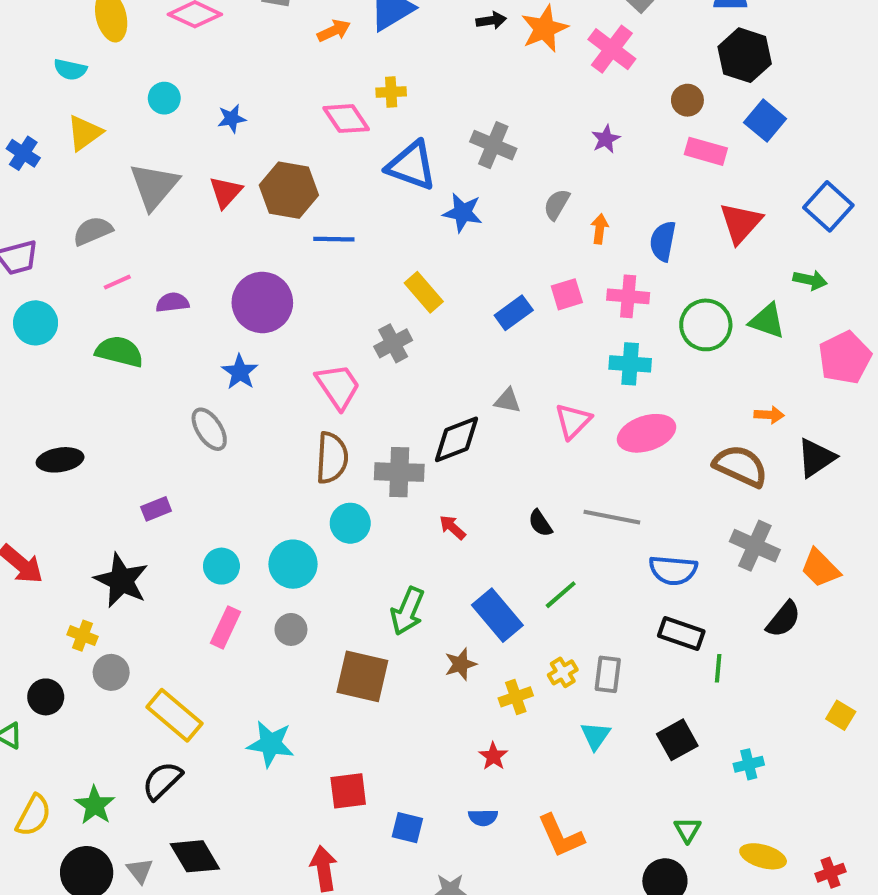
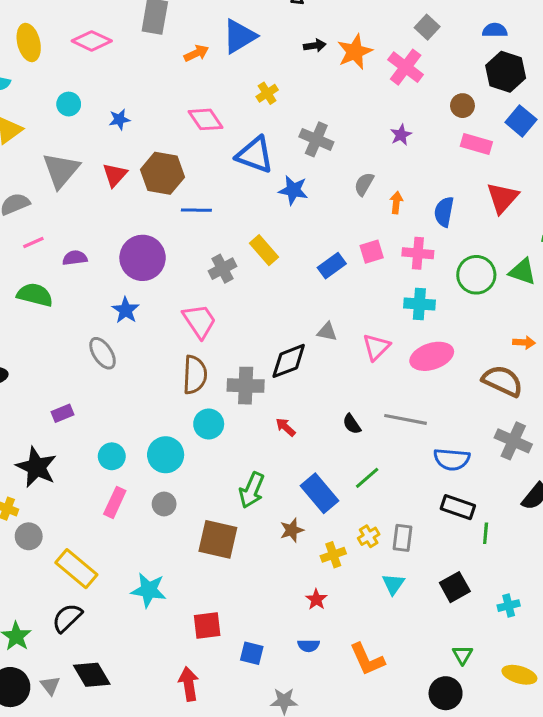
yellow cross: (391, 92) -> (267, 93), moved, turned -30
gray cross: (393, 343) -> (223, 269), moved

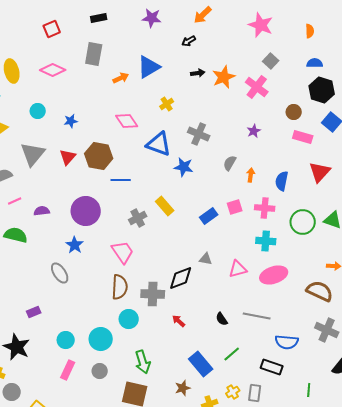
pink triangle: (376, 347) -> (238, 269), turned 30
green arrow: (252, 490) -> (143, 362), moved, turned -40
black rectangle: (458, 507) -> (272, 367), moved

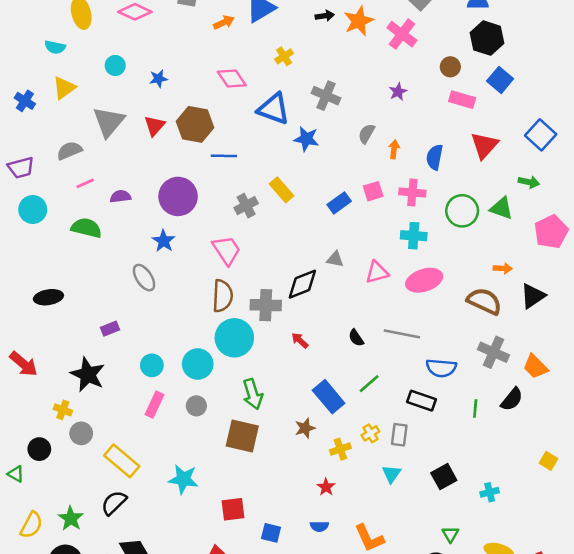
cyan circle: (129, 319) -> (234, 338), size x1.5
green line: (309, 390) -> (475, 408), moved

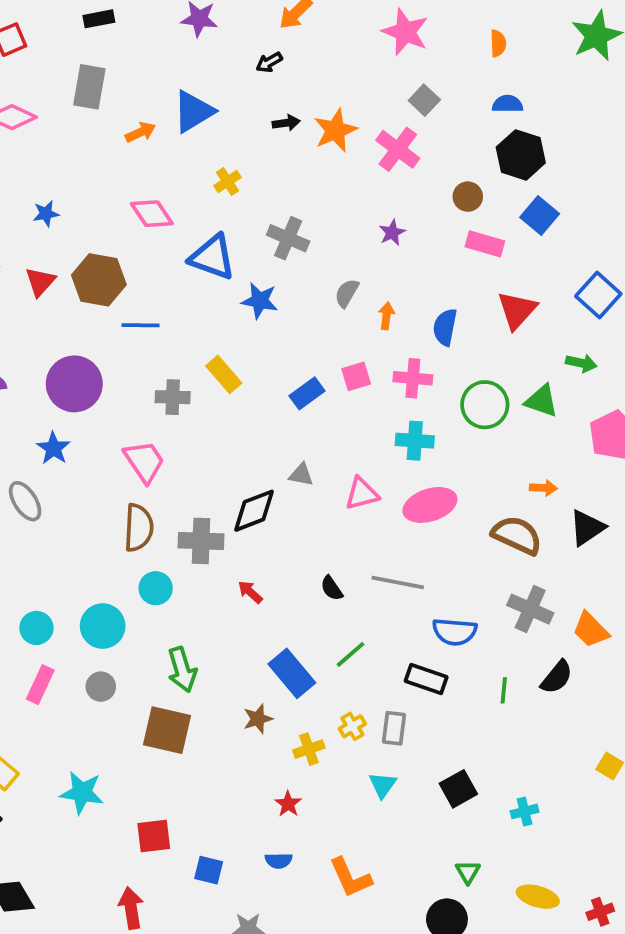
gray cross: (246, 206) -> (173, 397), turned 30
cyan circle: (234, 338) -> (156, 588), size x0.6

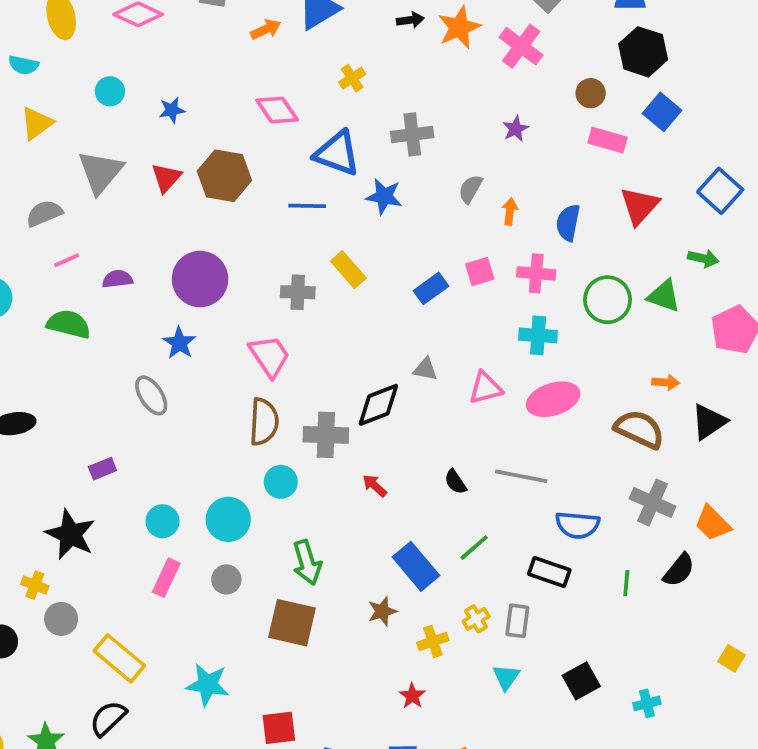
gray cross: (288, 238) -> (412, 134), turned -30
blue line: (140, 325) -> (307, 206), moved

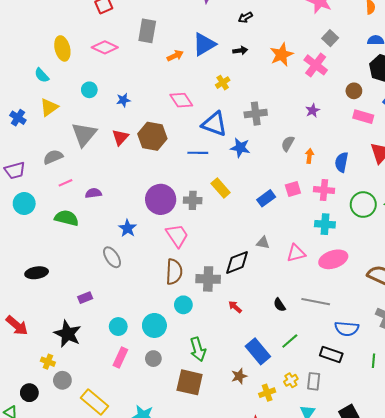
black arrow: (410, 20) -> (240, 50), moved
cyan semicircle: (24, 65) -> (42, 75), turned 35
purple circle: (200, 279) -> (161, 199), moved

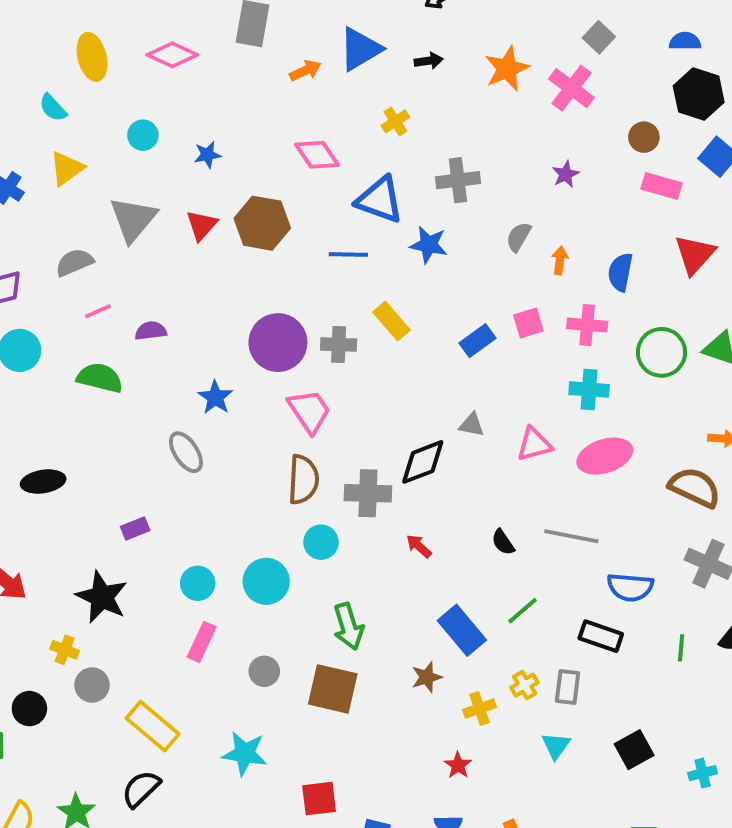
gray circle: (153, 359) -> (264, 671), moved

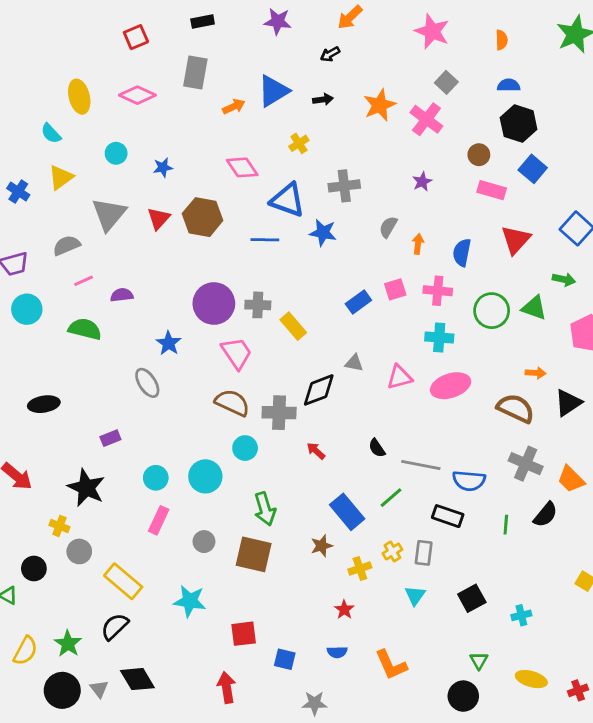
yellow rectangle: (391, 321) -> (293, 326), moved
brown semicircle: (303, 480) -> (232, 403), turned -68
gray line: (571, 536) -> (421, 465), moved

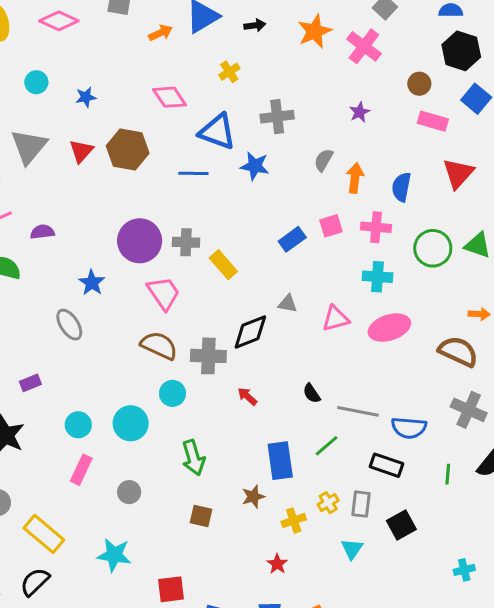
orange arrow: (418, 244) -> (355, 178), size x1.4
blue rectangle: (347, 512) -> (280, 461), turned 32
brown square: (254, 554) -> (201, 516), moved, size x0.6
black square: (472, 598) -> (401, 525), moved

